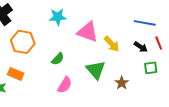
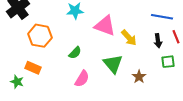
black arrow: (141, 47) -> (158, 41), turned 48

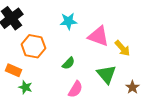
orange rectangle: (33, 68) -> (13, 70), moved
green star: (17, 82) -> (25, 87), moved

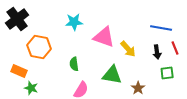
green semicircle: (68, 63) -> (74, 64), turned 128
green triangle: (106, 74) -> (112, 75), turned -40

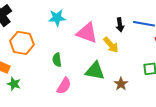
black arrow: (157, 52) -> (120, 25), moved

